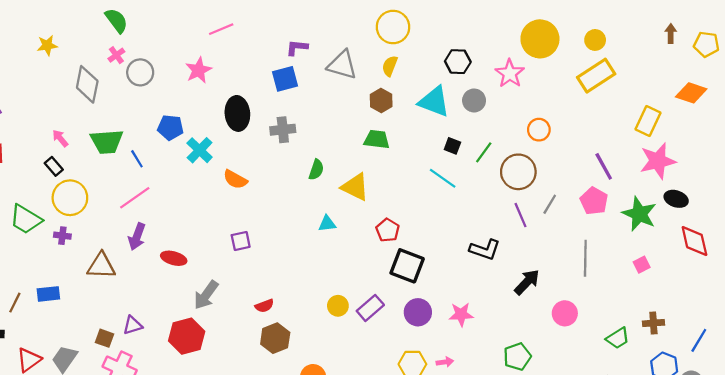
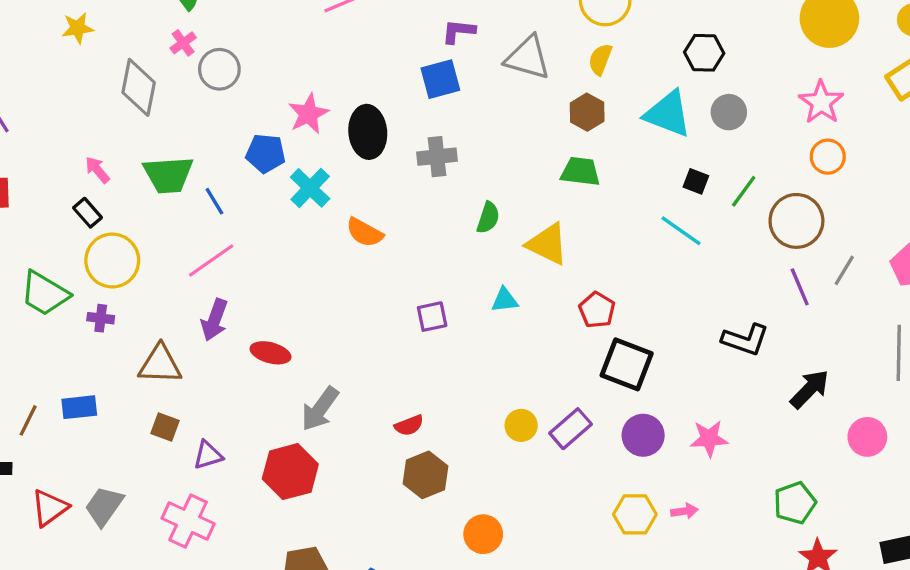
pink star: (199, 70) -> (308, 114), moved
pink star: (510, 73) -> (821, 102), moved
purple square: (241, 241) -> (432, 317), moved
brown square: (105, 338) -> (165, 427), moved

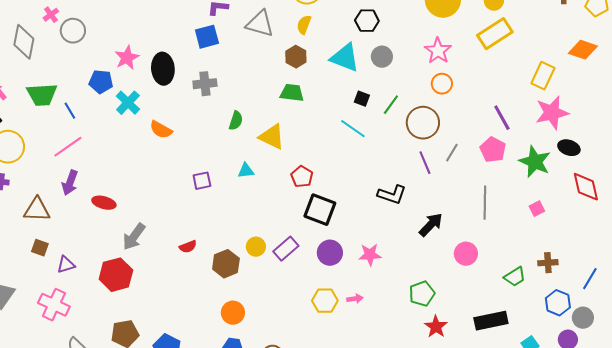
brown hexagon: (425, 475) -> (226, 264), moved

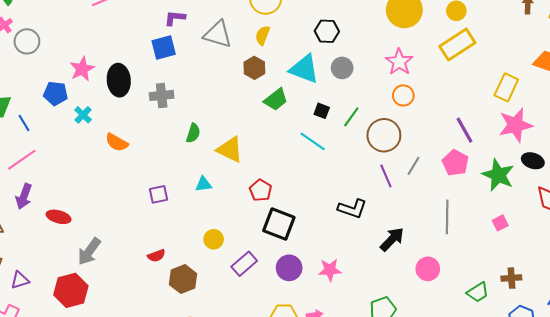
green trapezoid: (292, 93) -> (276, 100), moved, turned 135
cyan cross: (128, 103) -> (83, 115), size x0.7
red semicircle: (188, 247) -> (156, 256), moved
yellow circle: (256, 247) -> (214, 239), moved

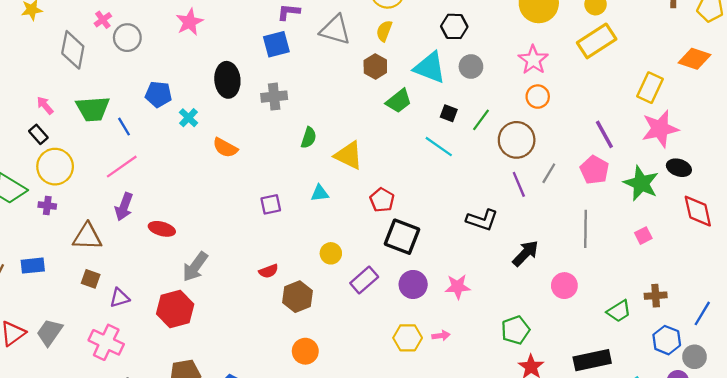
pink star: (82, 69) -> (190, 22), moved

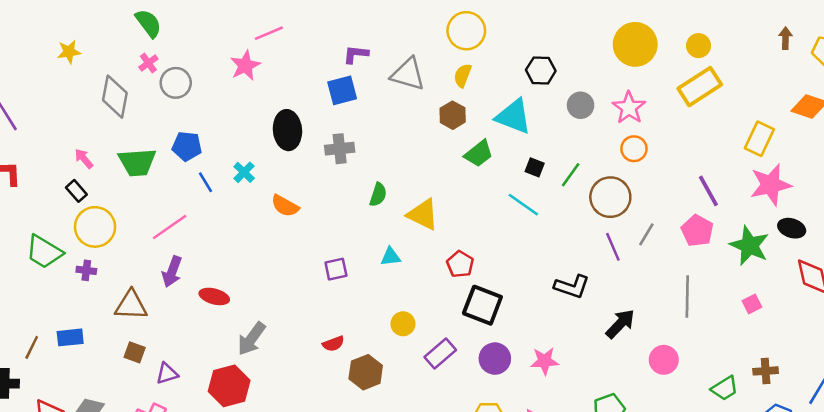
gray circle: (471, 67) -> (581, 105), moved
blue pentagon: (158, 94) -> (187, 146), moved
blue line: (124, 127) -> (206, 182), moved

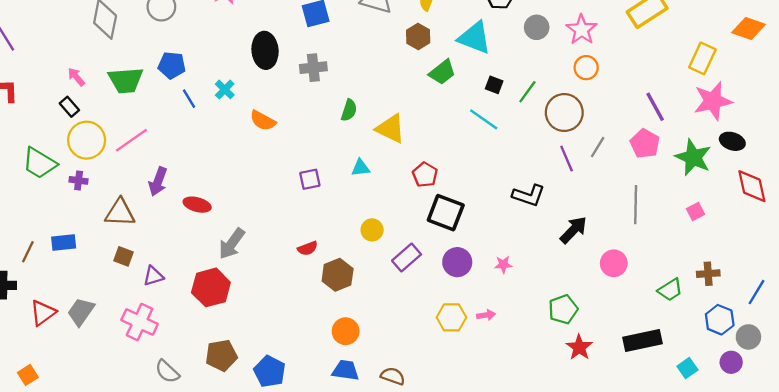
pink line: (170, 227) -> (131, 140), moved
pink star: (545, 361) -> (503, 264), size x0.7

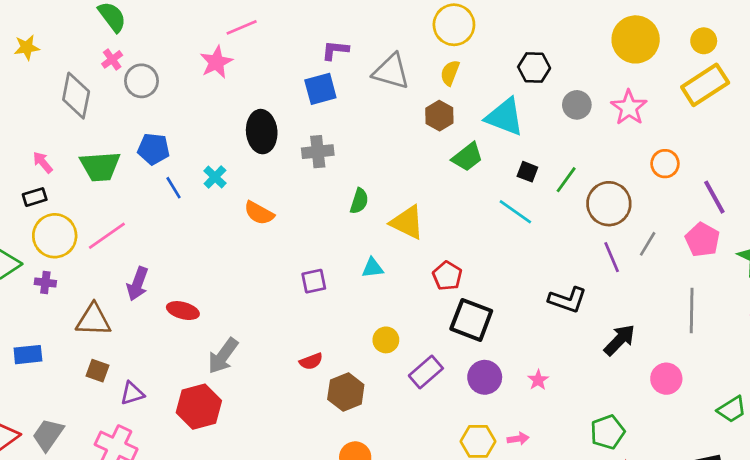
orange circle: (586, 68) -> (665, 164), moved
black rectangle: (69, 107) -> (35, 197), turned -66
pink star: (503, 264) -> (538, 380), turned -30

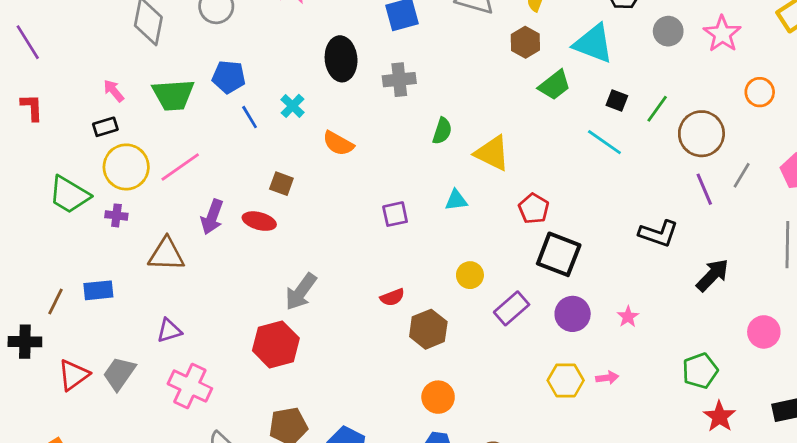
red ellipse: (183, 311) -> (259, 221), moved
brown square: (97, 371) -> (281, 184), moved
pink circle: (666, 379) -> (764, 332), moved
purple triangle: (132, 393) -> (169, 331), moved

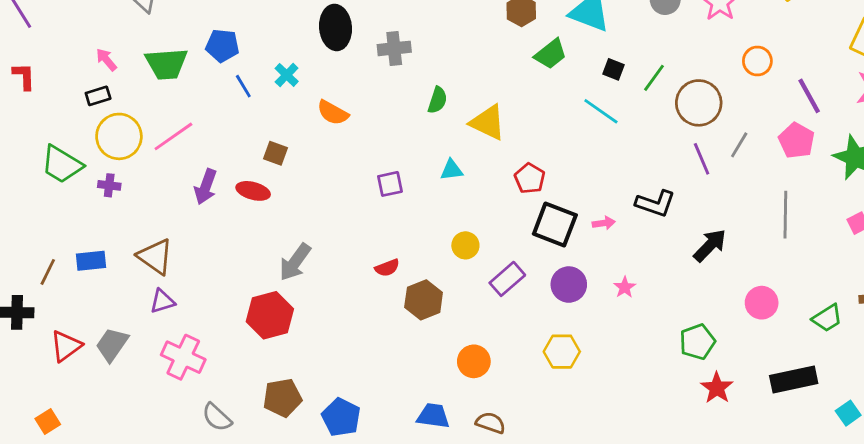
brown triangle: (166, 254) -> (155, 257), moved, turned 33
pink arrow: (607, 378) -> (604, 223), moved
orange circle: (438, 397) -> (474, 361), moved

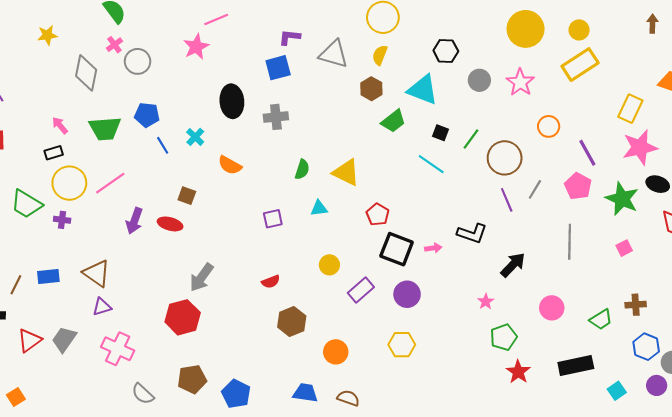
green semicircle: (437, 100) -> (302, 169), moved
pink star: (625, 287) -> (486, 302), moved
brown hexagon: (424, 300) -> (292, 321), moved

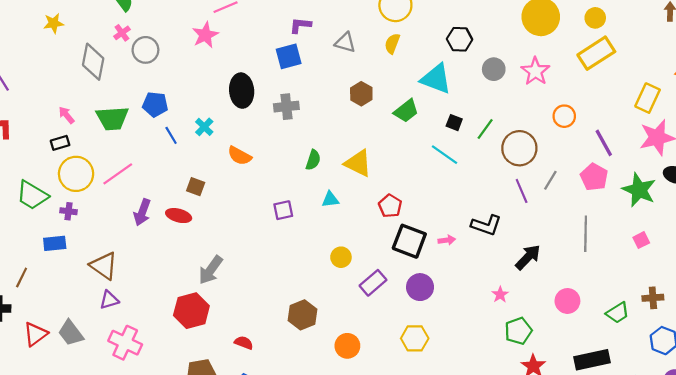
gray triangle: (334, 54) -> (345, 42), size x0.7
brown hexagon: (371, 89) -> (361, 94), moved
blue rectangle: (48, 276) -> (55, 243), moved
red semicircle: (271, 282) -> (244, 343), moved, turned -138
gray trapezoid: (64, 339) -> (71, 333), turned -72

